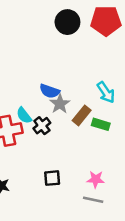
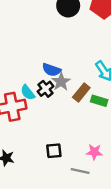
black cross: (42, 126) -> (46, 89), moved
gray line: (93, 200) -> (80, 171), moved

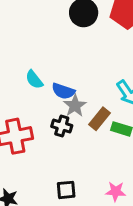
black cross: (46, 89) -> (62, 126), moved, turned -35
cyan semicircle: (28, 92) -> (34, 80), moved

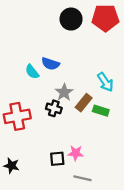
blue semicircle: (63, 91) -> (50, 64), moved
pink star: (116, 191) -> (76, 153), moved

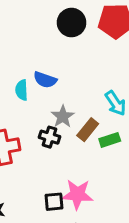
cyan semicircle: (32, 72) -> (22, 90), turned 35
green rectangle: (101, 111) -> (110, 140), turned -35
pink star: (76, 153) -> (77, 194), size x1.5

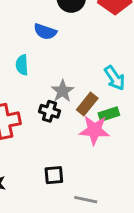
blue semicircle: (45, 80) -> (45, 32), moved
pink star: (77, 194) -> (94, 130), moved

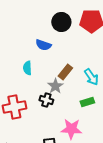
brown rectangle: (87, 104) -> (65, 72), moved
pink star: (94, 130) -> (71, 129), moved

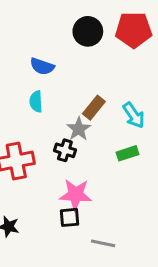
blue semicircle: (43, 45) -> (42, 66), moved
pink star: (71, 129) -> (76, 195), moved

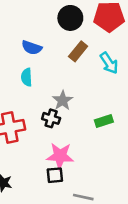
brown rectangle: (94, 108) -> (78, 51), moved
cyan arrow: (134, 115) -> (109, 63), moved

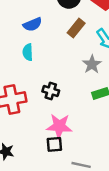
blue semicircle: (32, 48) -> (33, 24), turned -42
gray star: (63, 100) -> (92, 64), moved

